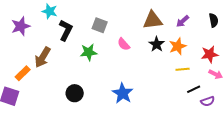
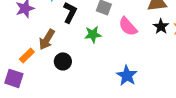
pink semicircle: (124, 44) -> (128, 26), size x1.5
black circle: (75, 93) -> (63, 61), moved

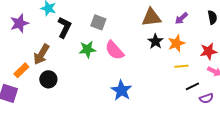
pink semicircle: (128, 26) -> (114, 50), moved
black circle: (63, 61) -> (48, 79), moved

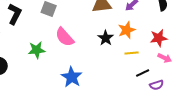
black star: (155, 41) -> (106, 38), moved
green star: (87, 49) -> (37, 50), moved

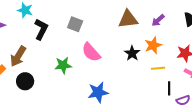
black line: (143, 73) -> (169, 88), turned -64
blue star: (72, 77) -> (98, 92), turned 30

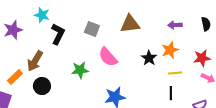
brown triangle: (128, 19) -> (130, 24), moved
purple arrow: (158, 20) -> (175, 25), turned 40
black line: (169, 88) -> (171, 93), moved

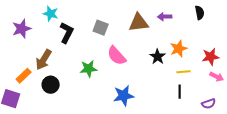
black semicircle: (206, 24) -> (200, 13), moved
purple arrow: (175, 25) -> (165, 17), moved

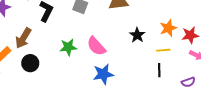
orange star: (179, 49) -> (168, 28), moved
pink semicircle: (117, 56) -> (96, 46), moved

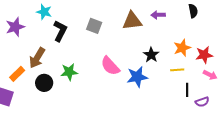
green star: (68, 47) -> (69, 72), moved
black line: (159, 70) -> (187, 90), moved
blue star: (103, 74) -> (137, 77), moved

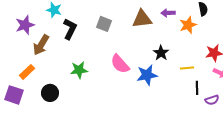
orange star: (182, 48) -> (188, 25), moved
brown arrow: (37, 58) -> (41, 45), moved
black circle: (44, 83) -> (50, 93), moved

